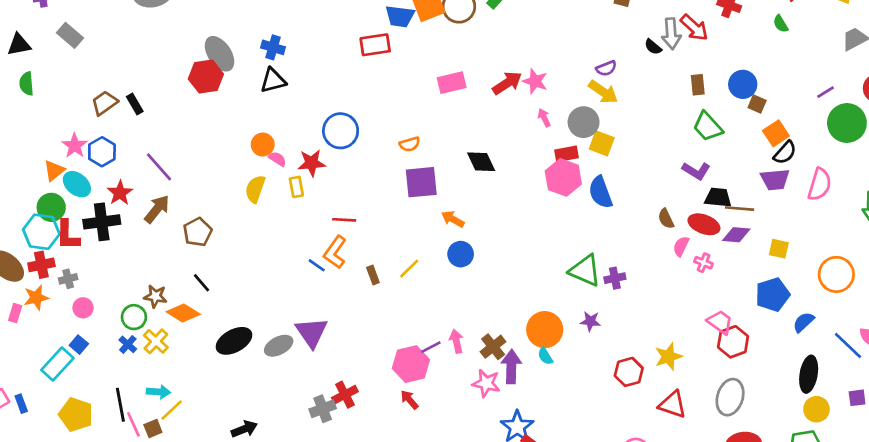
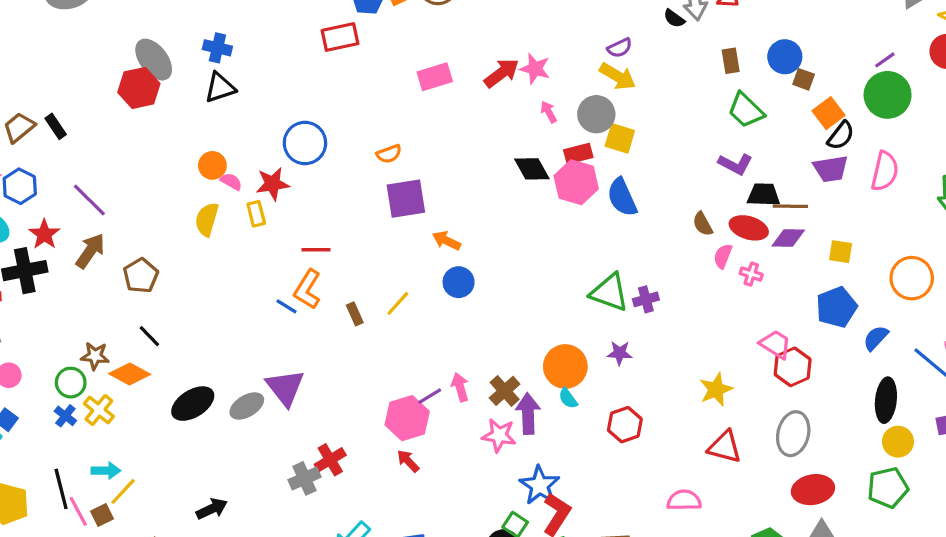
green circle: (847, 123) -> (888, 95), moved
black diamond: (481, 162) -> (532, 169), moved
red hexagon: (629, 372) -> (625, 425), moved

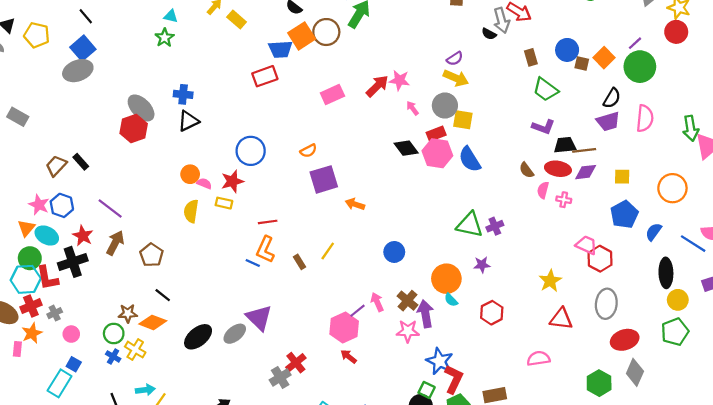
orange square: (828, 113) -> (604, 58), moved
yellow rectangle: (256, 214) -> (224, 203), turned -56
blue circle: (459, 282) -> (394, 252), moved

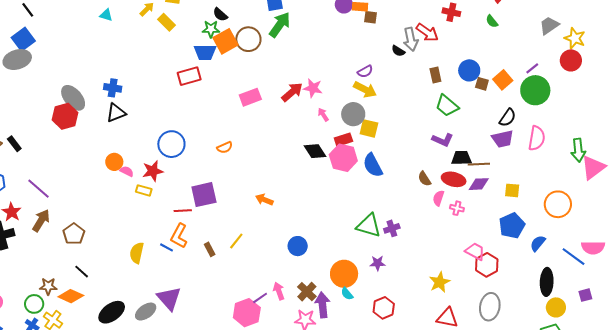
green star: (165, 38) -> (211, 29), moved, turned 30
purple square: (324, 179) -> (204, 195), moved
yellow semicircle: (191, 211) -> (137, 253), moved

